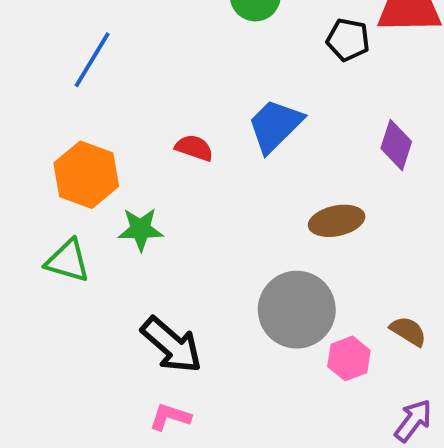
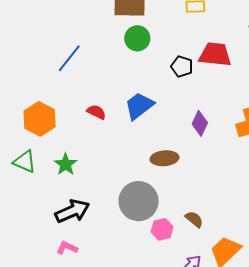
blue line: (92, 60) -> (69, 58), moved
green star: (141, 229) -> (66, 164), moved, turned 30
black arrow: (172, 345) -> (72, 211), turned -72

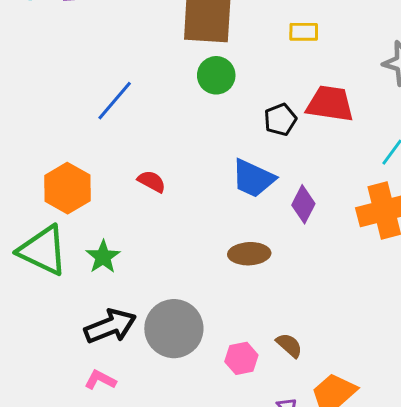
black pentagon: (182, 66) -> (280, 119), turned 30
blue trapezoid: (139, 106) -> (253, 178), moved, turned -120
green triangle: (25, 162) -> (43, 250), size x1.5
gray circle: (139, 201) -> (174, 329), moved

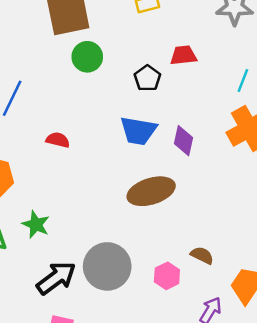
red trapezoid: (330, 104) -> (183, 55), size x0.7
red semicircle: (152, 181) -> (58, 140), moved
brown ellipse: (249, 254) -> (151, 191), size x1.4

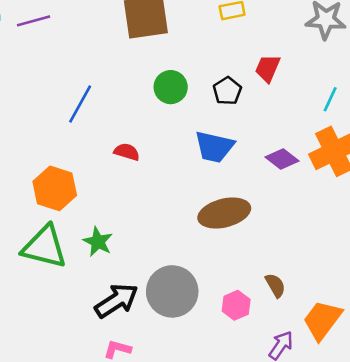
red trapezoid: (183, 55) -> (268, 68), turned -64
green circle: (87, 57) -> (171, 87), moved
purple diamond: (184, 141) -> (282, 159), moved, turned -68
brown semicircle: (202, 255) -> (275, 285), turned 30

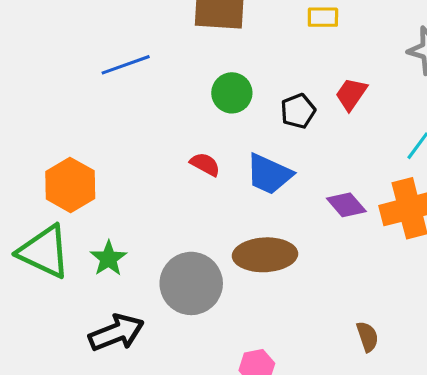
blue line: (80, 104) -> (126, 65), moved, turned 30
red semicircle: (127, 152) -> (205, 164), moved
brown semicircle: (275, 285) -> (367, 337), moved
gray circle: (172, 291) -> (191, 283), moved

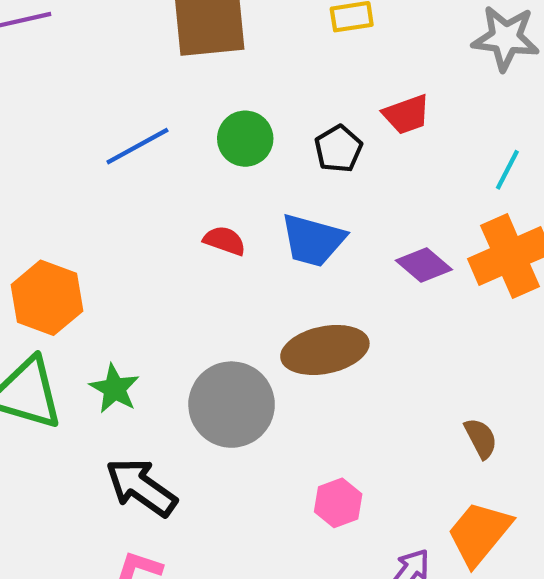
blue line: (126, 65) -> (137, 146), moved
red trapezoid: (351, 94) -> (406, 114), turned -135
black arrow: (116, 333) -> (141, 487), turned -114

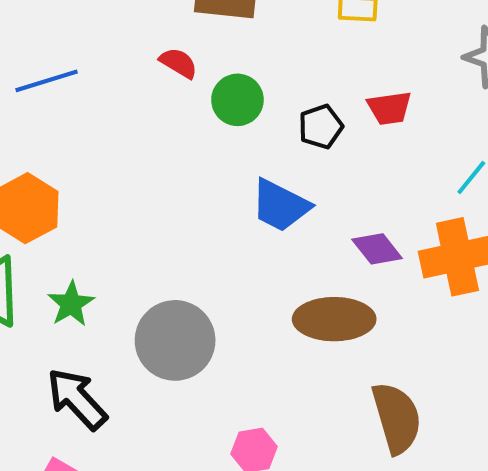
blue line: (137, 146) -> (47, 81), moved
red semicircle: (225, 241) -> (178, 63), moved
brown ellipse: (325, 350) -> (334, 319), moved
brown semicircle: (481, 438) -> (397, 418), size x1.8

